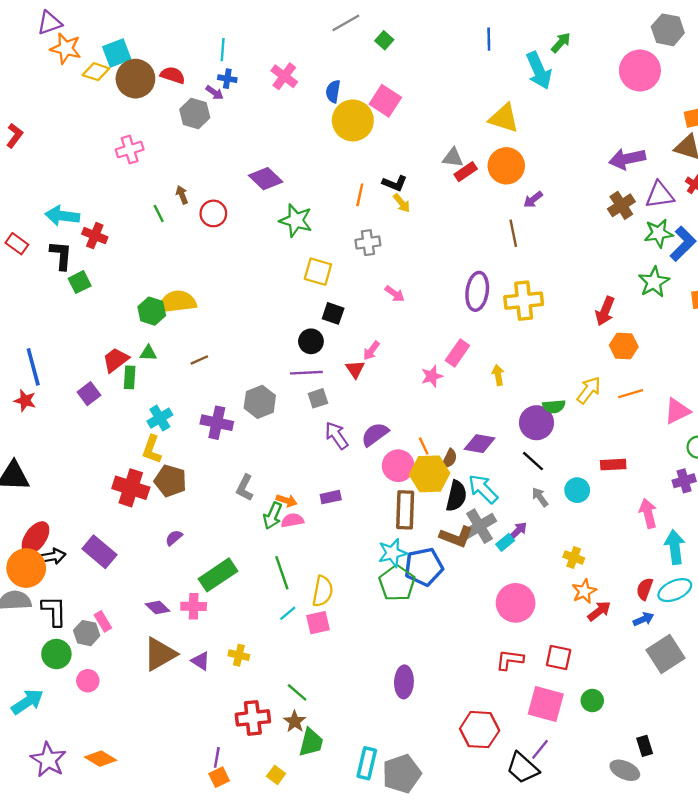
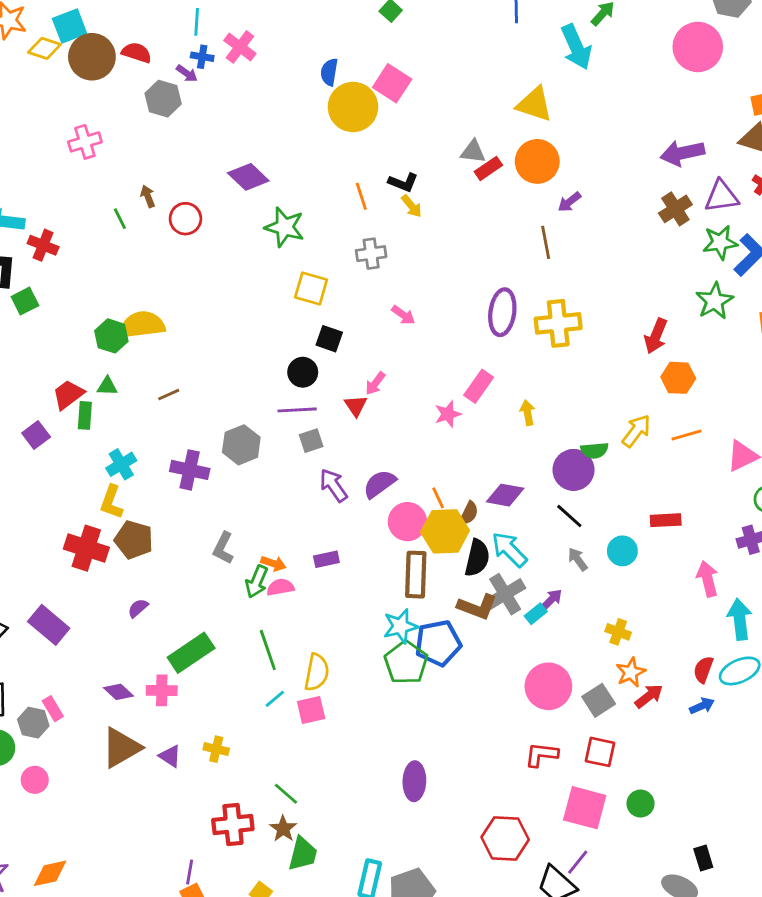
pink cross: (284, 76) -> (240, 47), moved
orange line: (360, 195) -> (361, 196), turned -30
gray square: (666, 654) -> (599, 700), moved, size x0.7
orange diamond: (101, 759) -> (50, 873), turned -44

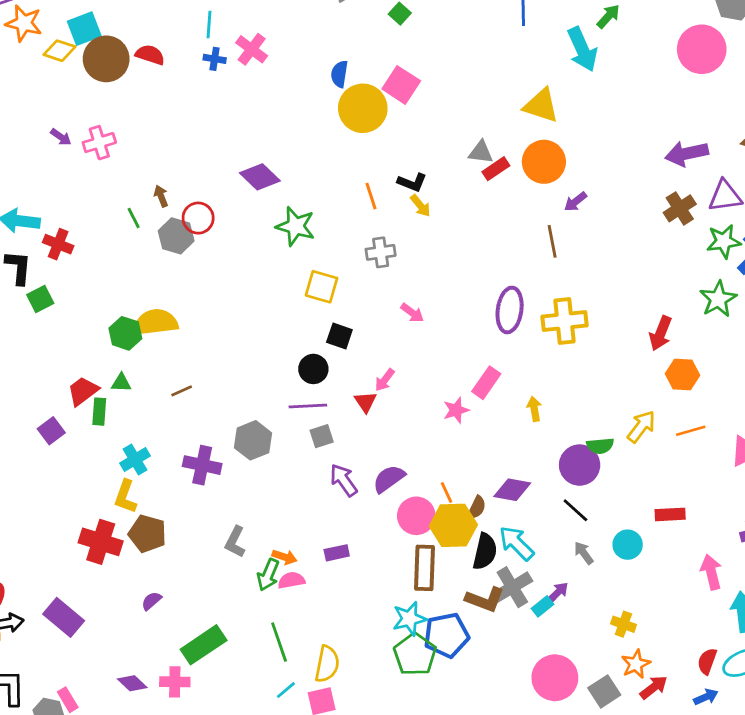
purple arrow: (187, 73) -> (61, 137), moved
gray hexagon: (163, 99) -> (176, 236), moved

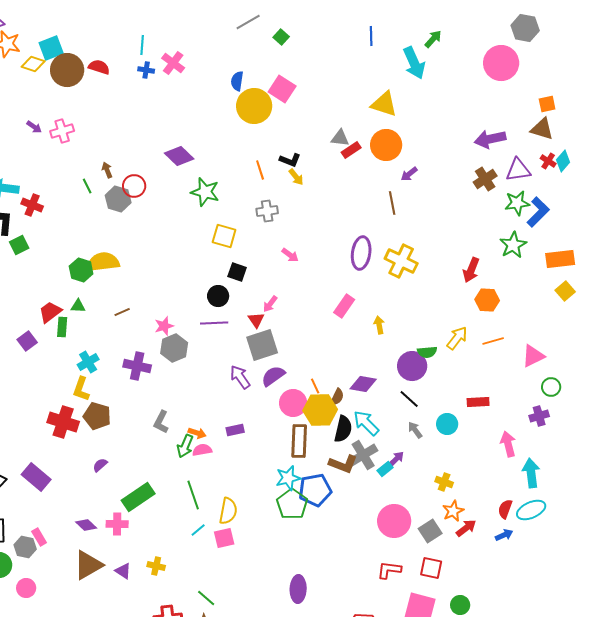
yellow cross: (564, 321) -> (401, 261), turned 32
pink star: (456, 410) -> (164, 326), moved
gray square: (322, 436) -> (262, 345), moved, size x1.8

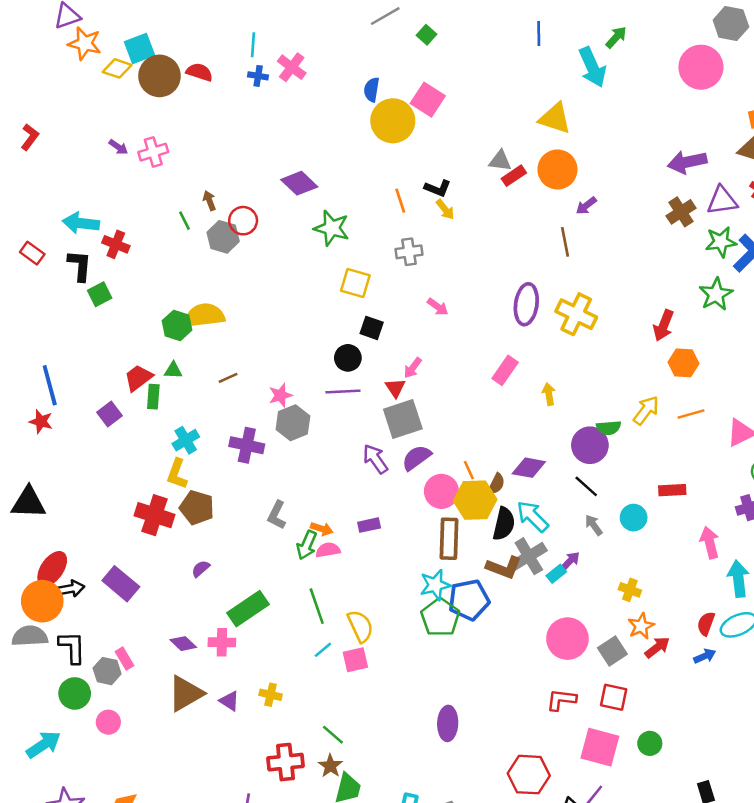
yellow semicircle: (228, 511) -> (360, 626), turned -36

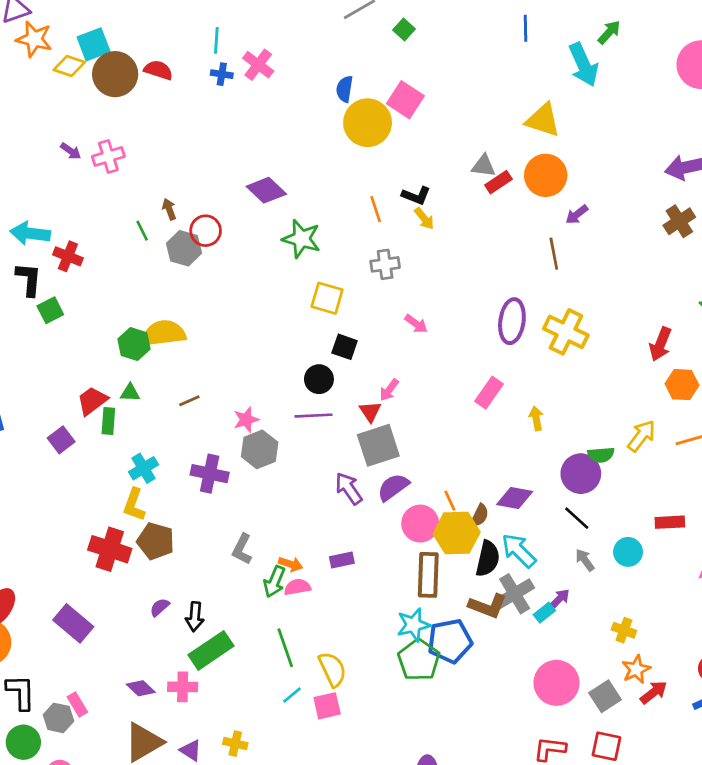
black arrow: (71, 589) -> (195, 617), moved, turned 105

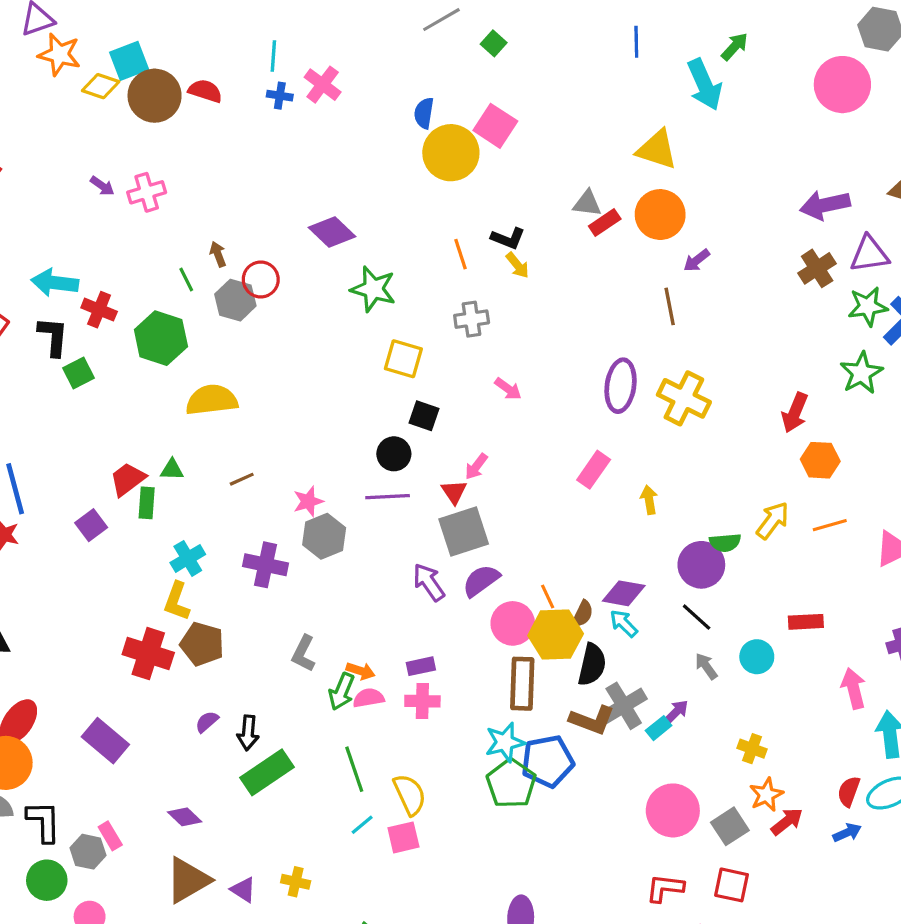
green hexagon: (134, 344) -> (161, 338), moved, size x1.4
cyan arrow: (519, 551) -> (624, 623), moved, size x0.7
pink cross: (183, 687) -> (422, 701), moved

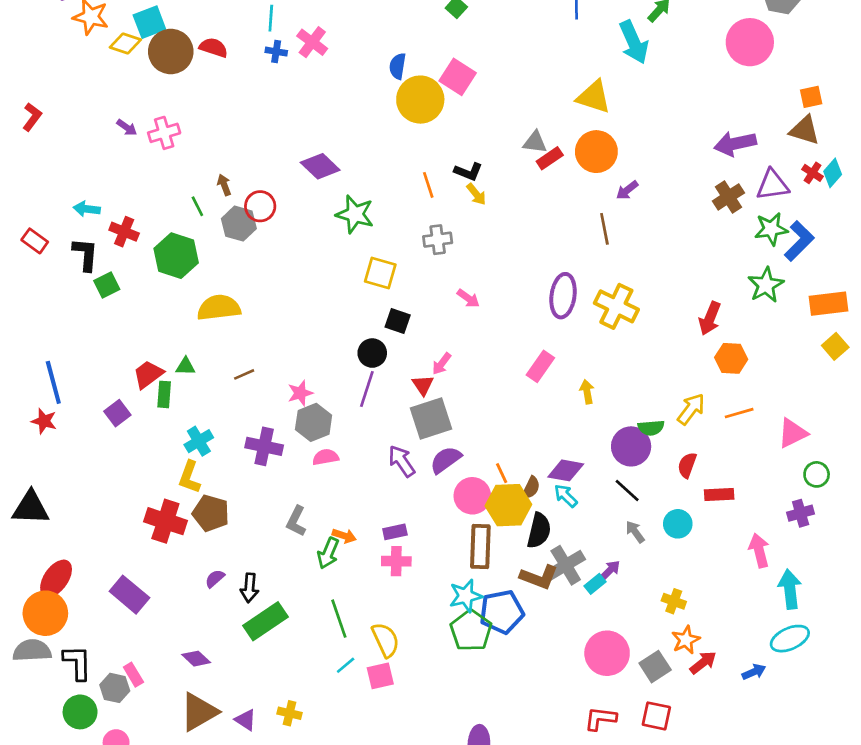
cyan arrow: (55, 283) -> (87, 209), size x0.7
purple line: (388, 497) -> (367, 389), turned -69
pink semicircle: (369, 698) -> (326, 457), moved
red semicircle: (849, 791) -> (687, 465), moved

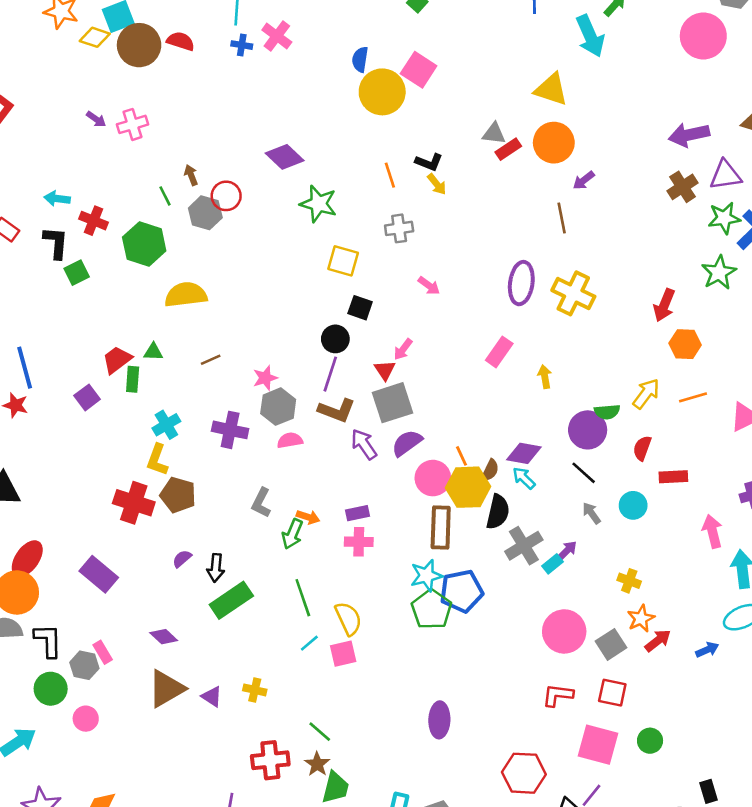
brown L-shape: (539, 577) -> (337, 410), moved

